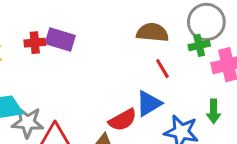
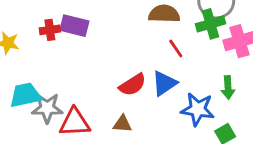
green cross: (199, 45) -> (211, 24), size x1.4
red semicircle: (123, 120) -> (132, 85), moved

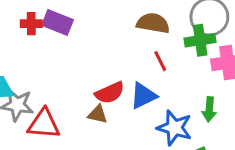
brown triangle: (122, 124) -> (98, 114), moved

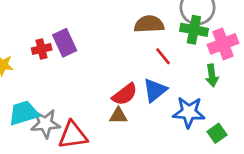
purple rectangle: (58, 23) -> (65, 43), turned 56
green cross: (200, 40) -> (194, 30), turned 32
green arrow: (209, 109) -> (212, 75), moved

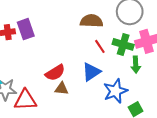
green cross: (194, 30) -> (123, 44), moved
red semicircle: (125, 94) -> (55, 73), moved
blue star: (189, 112) -> (115, 91), turned -30

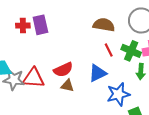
red triangle: (25, 100) -> (33, 78), moved

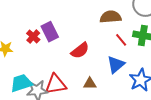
red cross: (23, 26) -> (33, 37), turned -32
red semicircle: (63, 70) -> (80, 50), moved

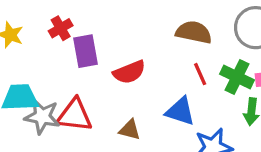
purple rectangle: (50, 32) -> (86, 51), moved
blue triangle: (116, 65) -> (180, 111), turned 42

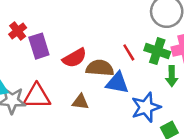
brown semicircle: (194, 32) -> (100, 68), moved

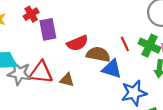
brown triangle: (80, 102) -> (67, 80), moved

